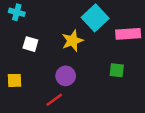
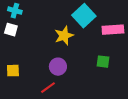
white square: (30, 44) -> (11, 30), moved

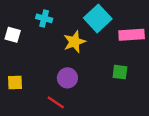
cyan cross: (15, 11) -> (44, 18), moved
red line: (48, 88) -> (56, 102), turned 70

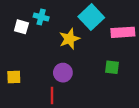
white square: (13, 35) -> (21, 27), moved
red line: (56, 102) -> (52, 96), turned 56

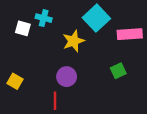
green square: (112, 67) -> (118, 71), turned -32
yellow square: (14, 77) -> (15, 81), turned 32

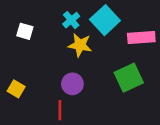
cyan cross: (44, 18) -> (71, 20), moved, turned 35
yellow star: (73, 41) -> (80, 45), turned 30
green square: (118, 71) -> (129, 78), size x1.6

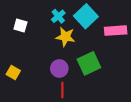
green square: (129, 78) -> (89, 63), moved
red line: (60, 110) -> (62, 90), moved

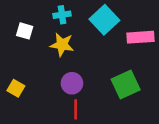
cyan cross: (58, 16) -> (62, 15), moved, turned 32
yellow star: (65, 37) -> (62, 45), moved
green square: (89, 63) -> (126, 85), moved

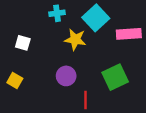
white square: (25, 31) -> (23, 43), moved
yellow star: (62, 45) -> (75, 39), moved
red line: (76, 109) -> (85, 100), moved

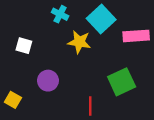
cyan cross: (57, 13) -> (60, 14), turned 35
purple circle: (66, 76) -> (48, 81), moved
yellow square: (15, 81) -> (13, 100), moved

